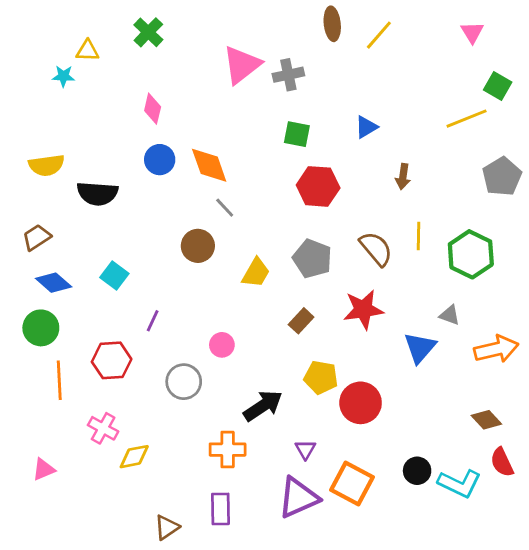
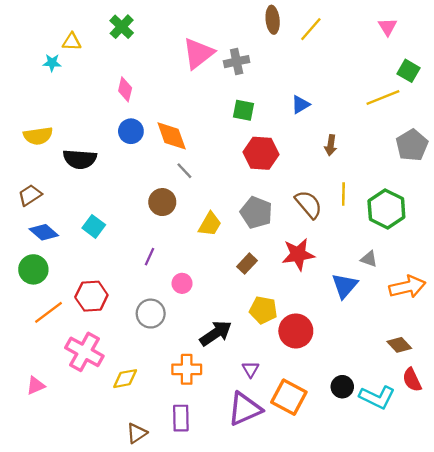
purple line: (153, 321) -> (150, 257), moved
orange line: (59, 380) -> (48, 312), turned 56
pink cross: (103, 428) -> (84, 352), size x1.5
yellow diamond: (134, 457) -> (125, 379), moved

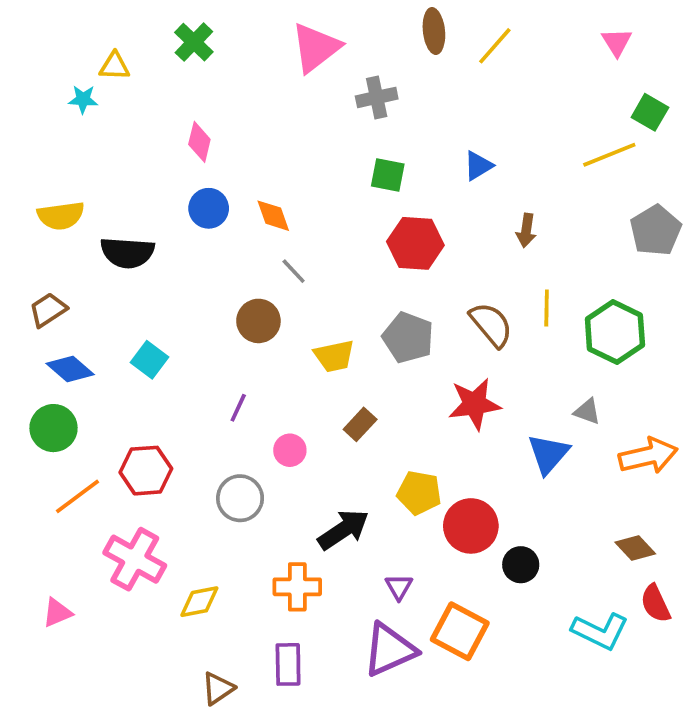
pink triangle: (198, 53) -> (316, 48), moved
orange diamond: (172, 136) -> (273, 216), size x0.7
yellow trapezoid: (210, 224) -> (334, 356), turned 48
brown rectangle: (247, 264) -> (360, 424), moved
black circle: (342, 387) -> (521, 565), moved

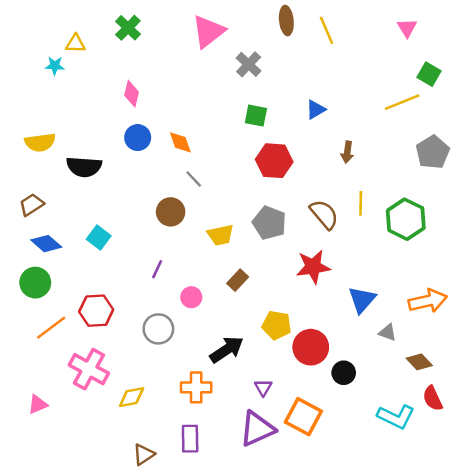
yellow line: (495, 46) -> (327, 30), turned -64
gray cross: (377, 97) -> (249, 64), turned -35
gray triangle: (587, 411) -> (388, 333), moved

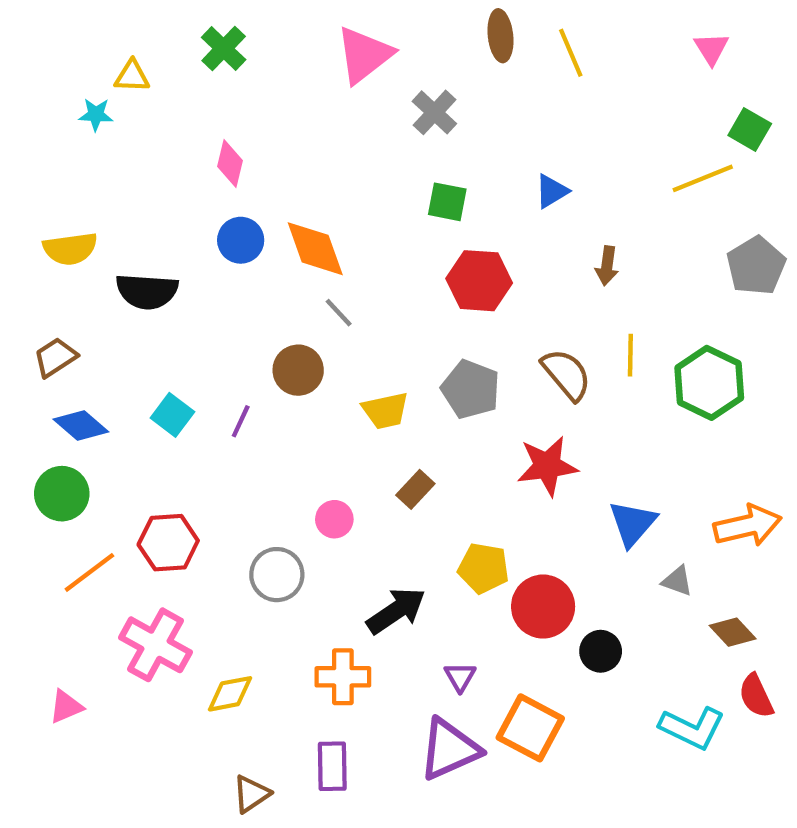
orange diamond: (180, 142) -> (315, 249), size x1.5
purple line: (157, 269) -> (241, 421), moved

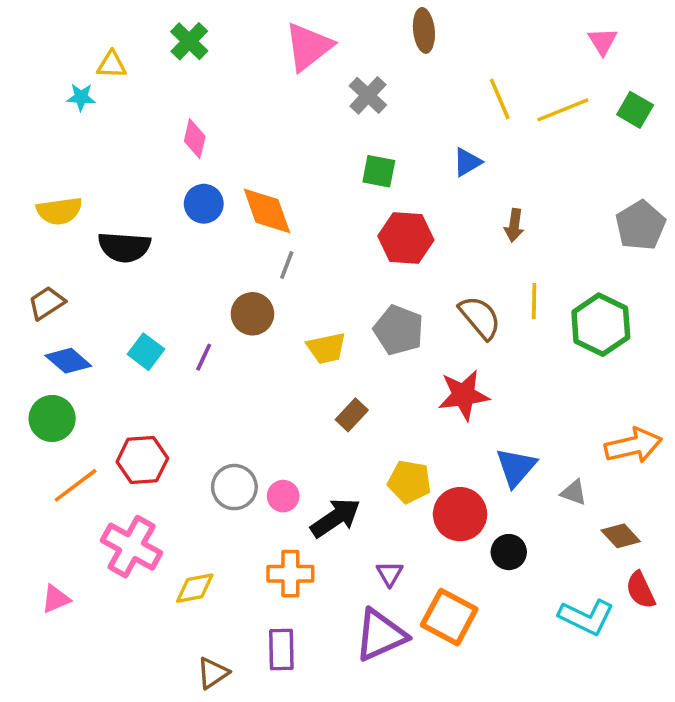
yellow line: (571, 53) -> (500, 99), moved
yellow line: (703, 178) -> (563, 110), moved
gray line: (339, 313) -> (287, 265), turned 64
pink circle: (334, 519) -> (283, 496), moved
blue triangle: (633, 523) -> (516, 467), moved

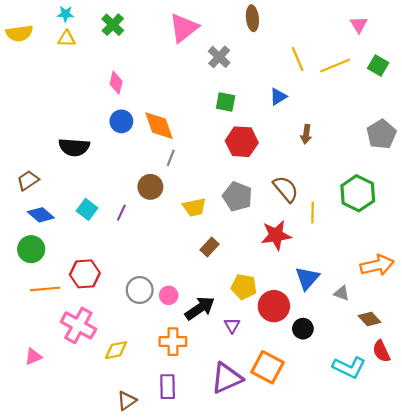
cyan star: (81, 97) -> (66, 14), moved
yellow semicircle: (59, 211) -> (19, 33), moved
yellow line: (534, 301) -> (313, 213), moved
orange line: (76, 485) -> (45, 289), turned 32
purple triangle: (390, 574) -> (232, 325), moved

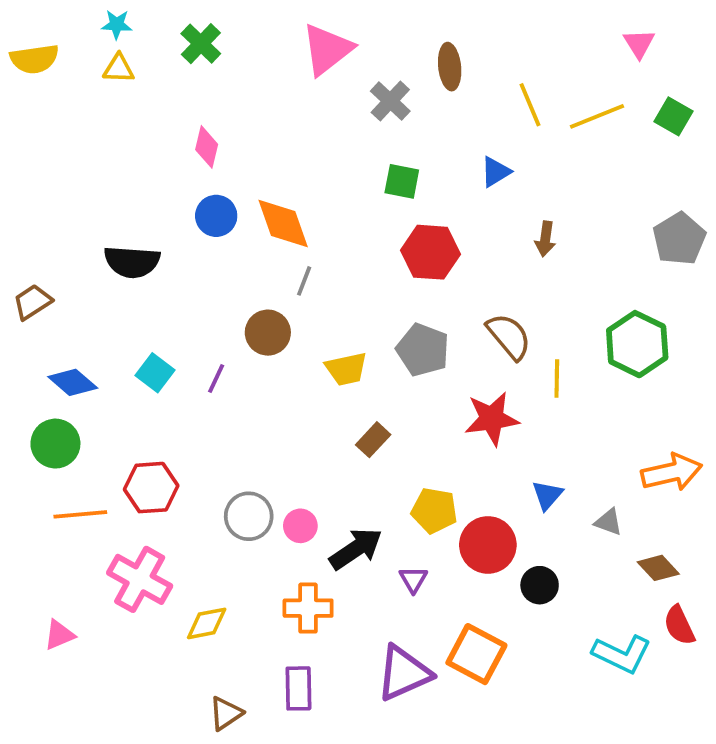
brown ellipse: (252, 18) -> (450, 67), moved
brown trapezoid: (28, 180) -> (32, 302), moved
blue triangle: (307, 278) -> (547, 495), size x0.7

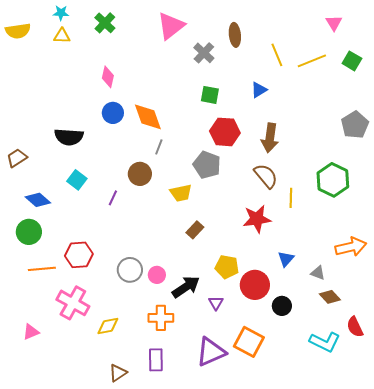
brown arrow: (545, 239) -> (270, 138), moved, size x1.6
gray pentagon: (423, 350) -> (207, 165), moved
cyan square: (155, 373) -> (77, 180), moved
brown diamond: (658, 568) -> (330, 297), moved

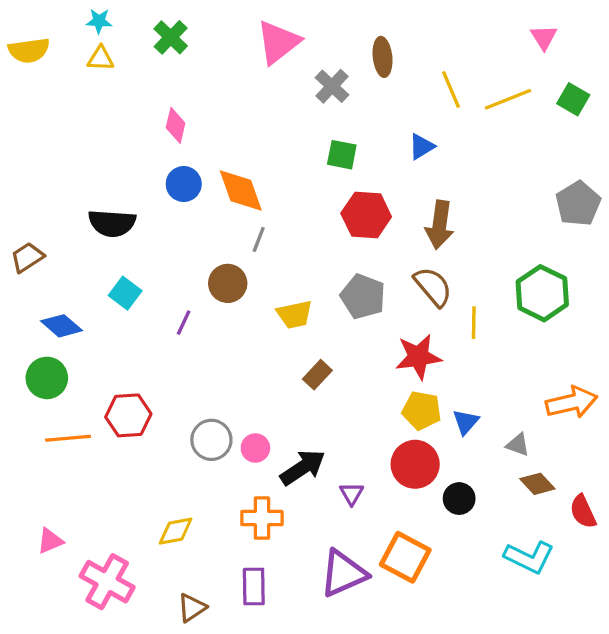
gray pentagon: (207, 165) -> (363, 296), moved
yellow pentagon: (227, 267) -> (422, 411), moved
pink cross: (73, 303) -> (107, 582), moved
red semicircle: (355, 327) -> (583, 512), moved

